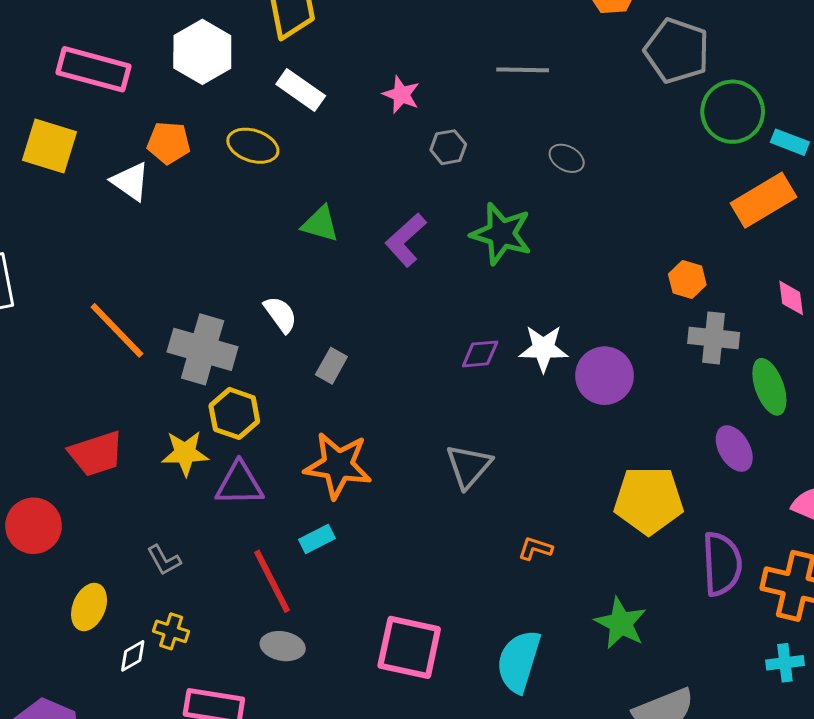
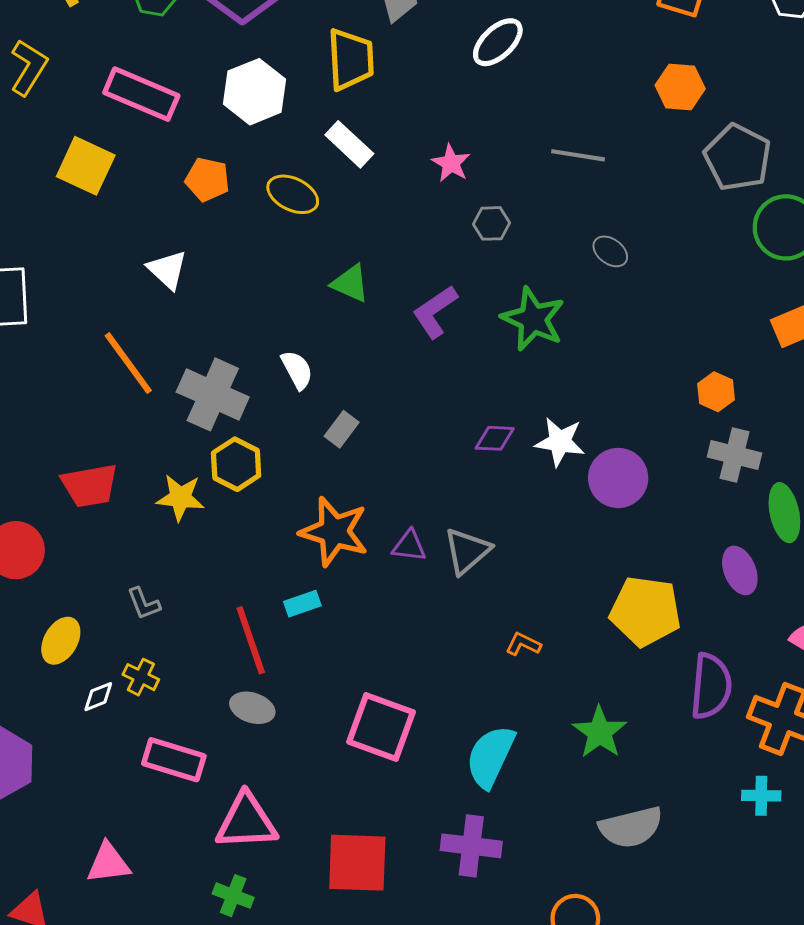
white triangle: (130, 182) -> (167, 270), moved
purple triangle: (239, 484) -> (409, 546), moved, size x0.7

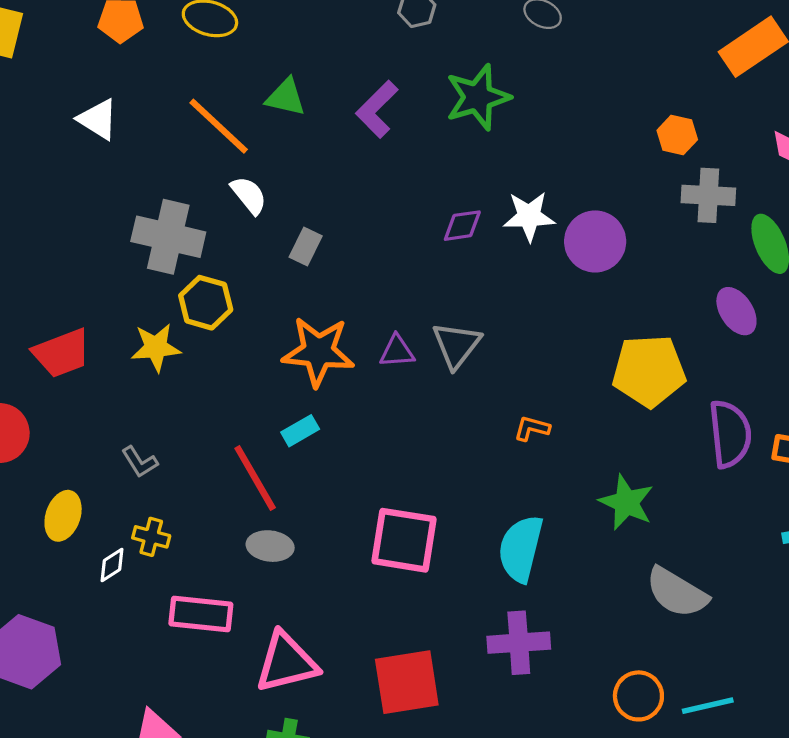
green star: (533, 319) -> (478, 97), turned -30
orange line: (128, 363) -> (219, 126), moved
gray semicircle: (631, 827) -> (677, 592), turned 56

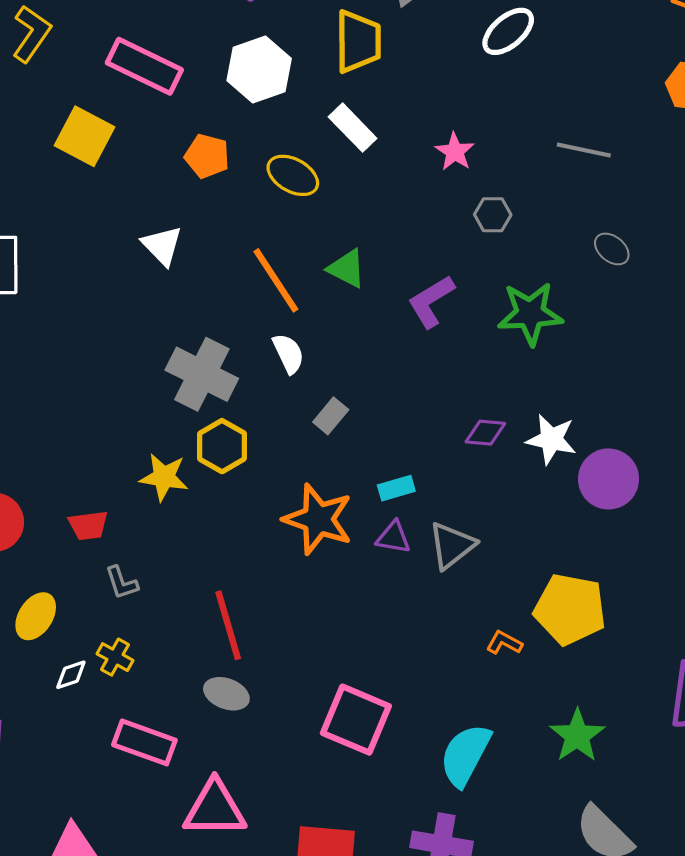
red trapezoid: (62, 353) -> (88, 525), moved, size x0.7
yellow pentagon: (649, 371) -> (570, 609), moved
cyan rectangle: (300, 431) -> (396, 488), moved

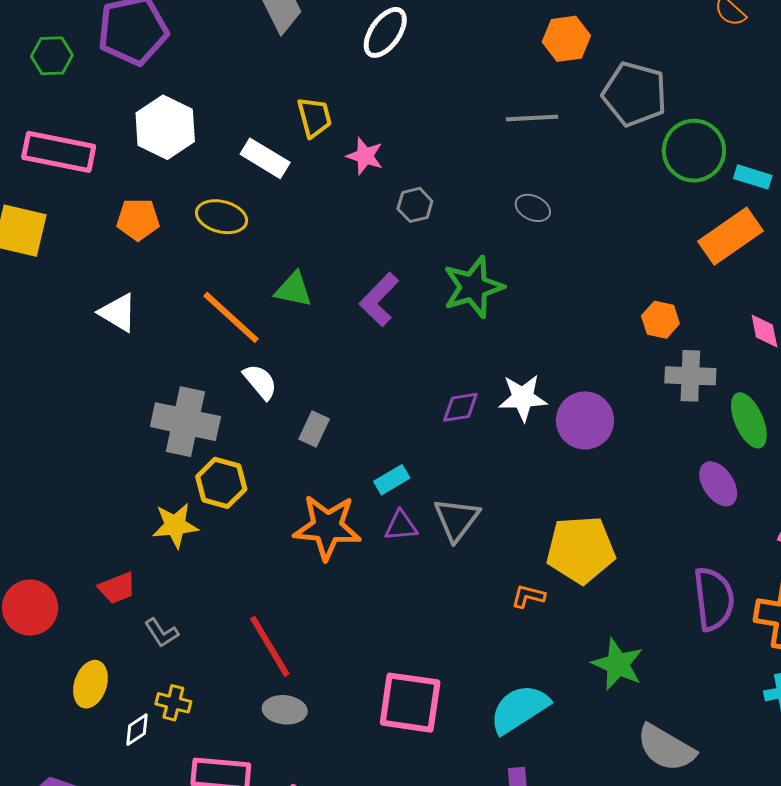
yellow trapezoid: (358, 42) -> (314, 117), moved, size x0.7
gray line: (584, 150) -> (532, 118), moved
cyan semicircle: (465, 755) -> (519, 709), turned 44

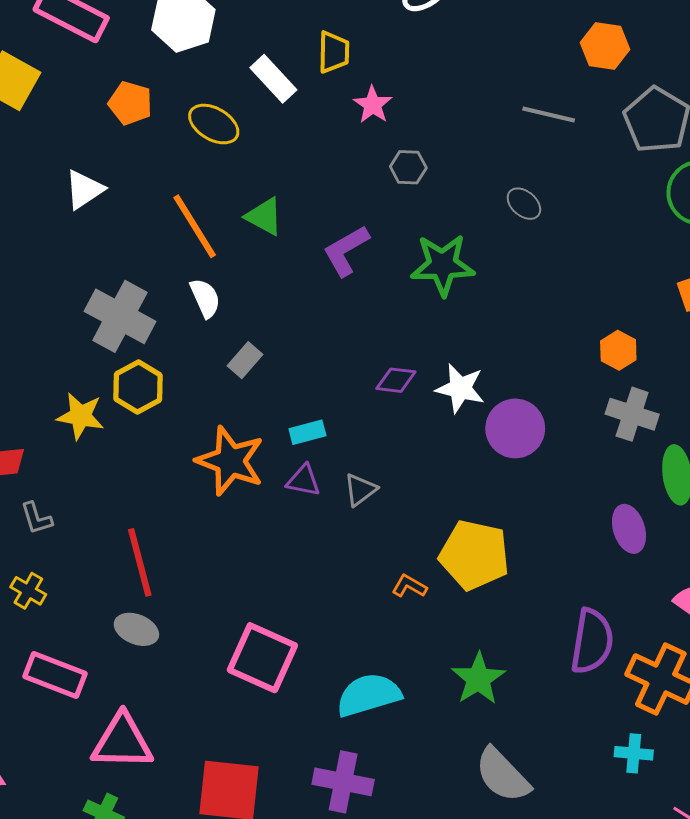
white triangle: (118, 313) -> (84, 190), turned 39
gray triangle: (457, 519) -> (360, 490), size x0.7

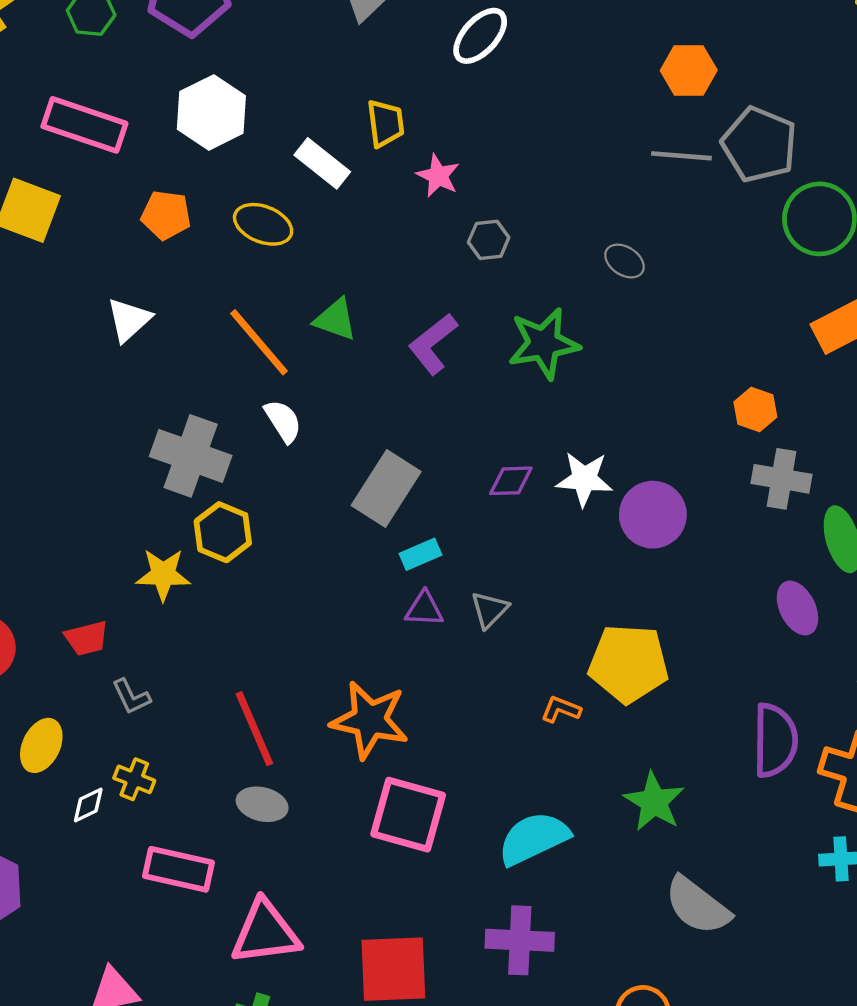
gray line: (549, 115) -> (681, 156), moved
gray rectangle: (245, 360) -> (386, 489), moved, size x1.8
orange star: (230, 461) -> (370, 720), moved

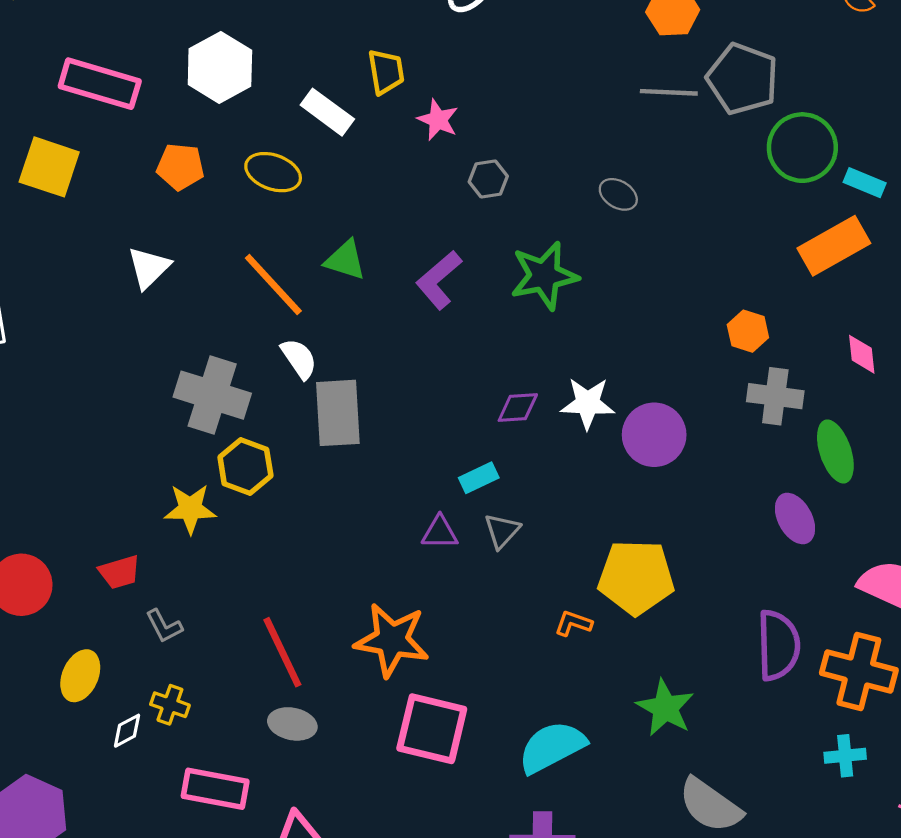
gray rectangle: (386, 489) -> (338, 413), moved, turned -34
cyan rectangle: (420, 554) -> (479, 478), moved

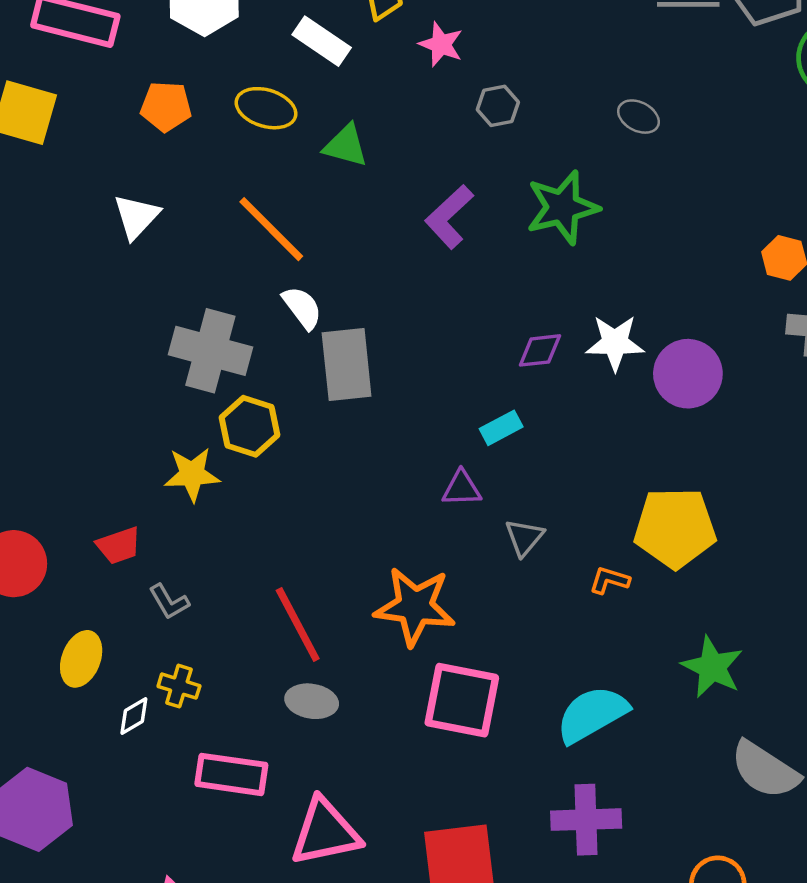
green triangle: (345, 260) -> (346, 146), moved
gray triangle: (502, 531) -> (524, 537), moved

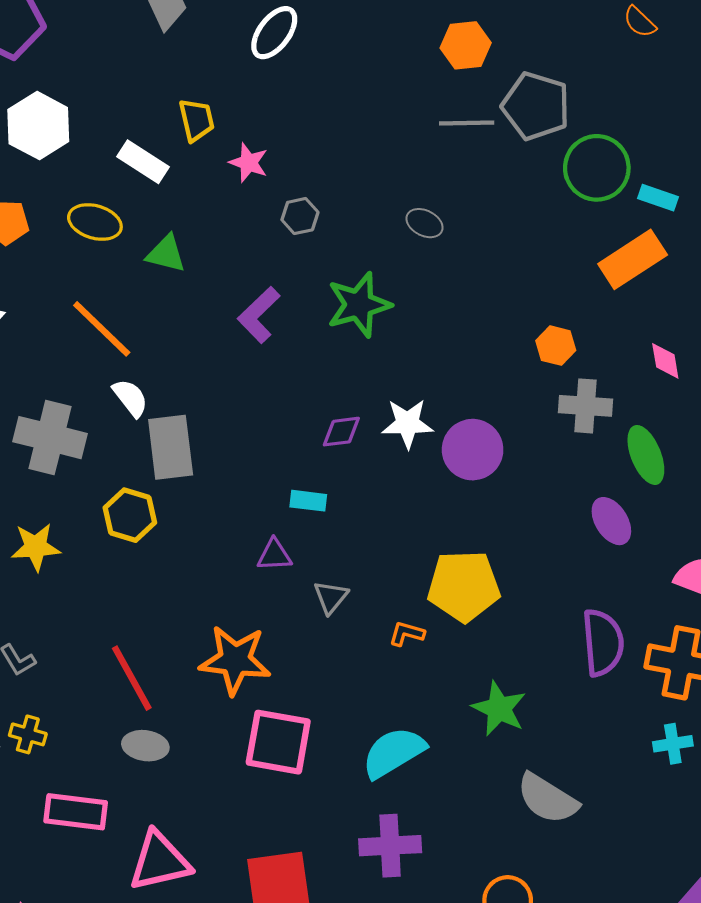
yellow hexagon: (250, 426) -> (130, 515), moved
cyan rectangle: (501, 428) -> (308, 501), turned 36

